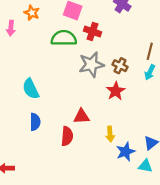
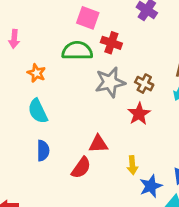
orange star: (32, 13) -> (36, 73), moved
red semicircle: (67, 136) -> (81, 168), turned 30

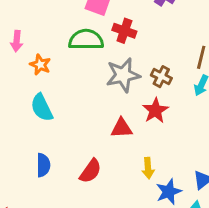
pink arrow: (14, 39) -> (17, 41), moved
red triangle: (98, 144) -> (121, 128), moved
blue semicircle: (43, 151) -> (43, 165), moved

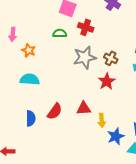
green semicircle: (86, 40) -> (60, 33), size x0.6
cyan semicircle: (42, 108) -> (30, 79), turned 120
red triangle: (121, 128) -> (84, 108), moved
red semicircle: (90, 171) -> (55, 111), moved

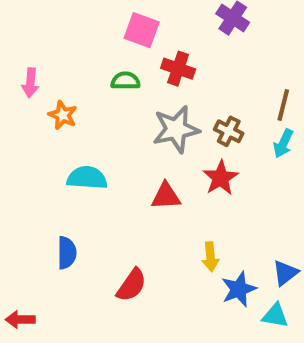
cyan semicircle: (30, 79) -> (87, 178), moved
red triangle: (84, 108) -> (166, 196), moved
red semicircle: (55, 111) -> (132, 285), moved

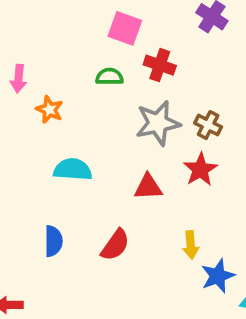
red semicircle: (132, 285) -> (115, 245), moved

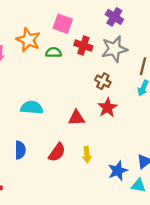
orange star: (49, 110) -> (28, 40), moved, size x1.5
gray star: (158, 123) -> (114, 49), moved
brown cross: (208, 125) -> (103, 81), moved
yellow arrow: (191, 245) -> (87, 155), moved

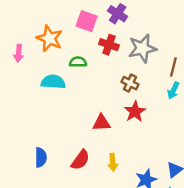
purple cross: (114, 17) -> (118, 14), moved
green semicircle: (54, 52) -> (78, 62), moved
cyan semicircle: (32, 108) -> (53, 82), moved

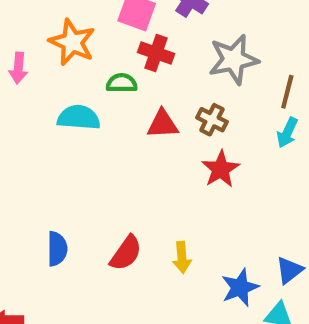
red cross: (109, 45) -> (156, 53), moved
red triangle: (102, 123) -> (163, 124), moved

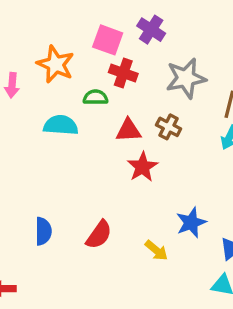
red star: (221, 169) -> (142, 167), moved
yellow arrow: (182, 257) -> (156, 250), moved, turned -45
blue star: (240, 287) -> (191, 223), moved

